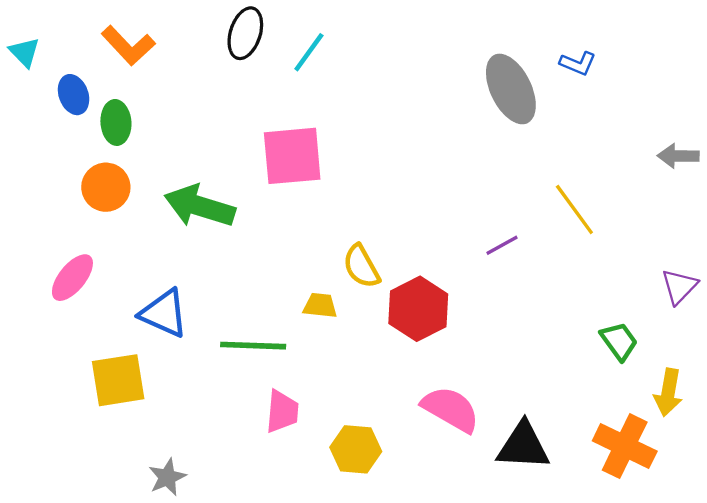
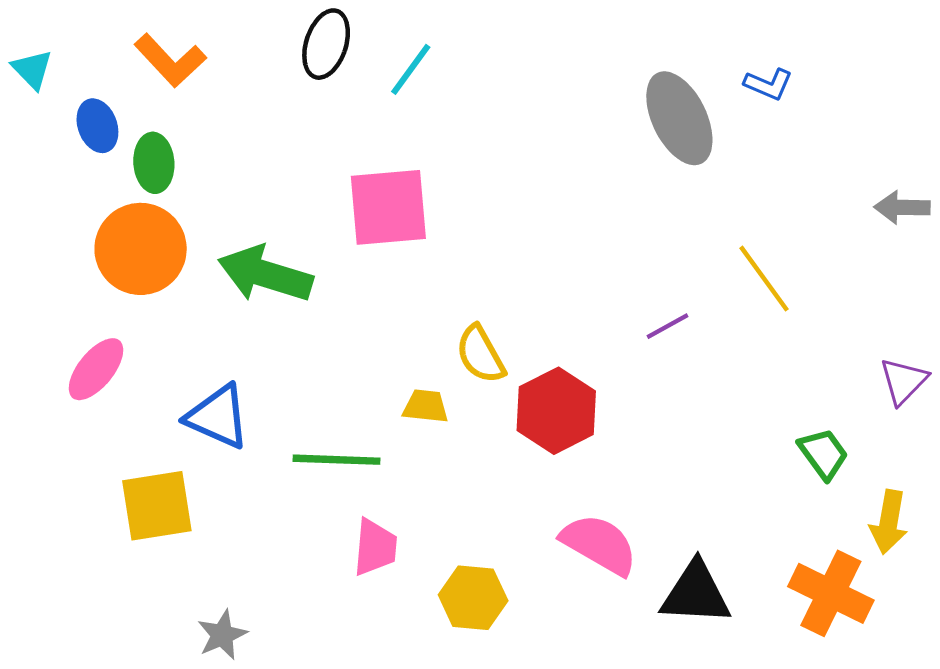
orange circle: (106, 187) -> (141, 249), size x1.4

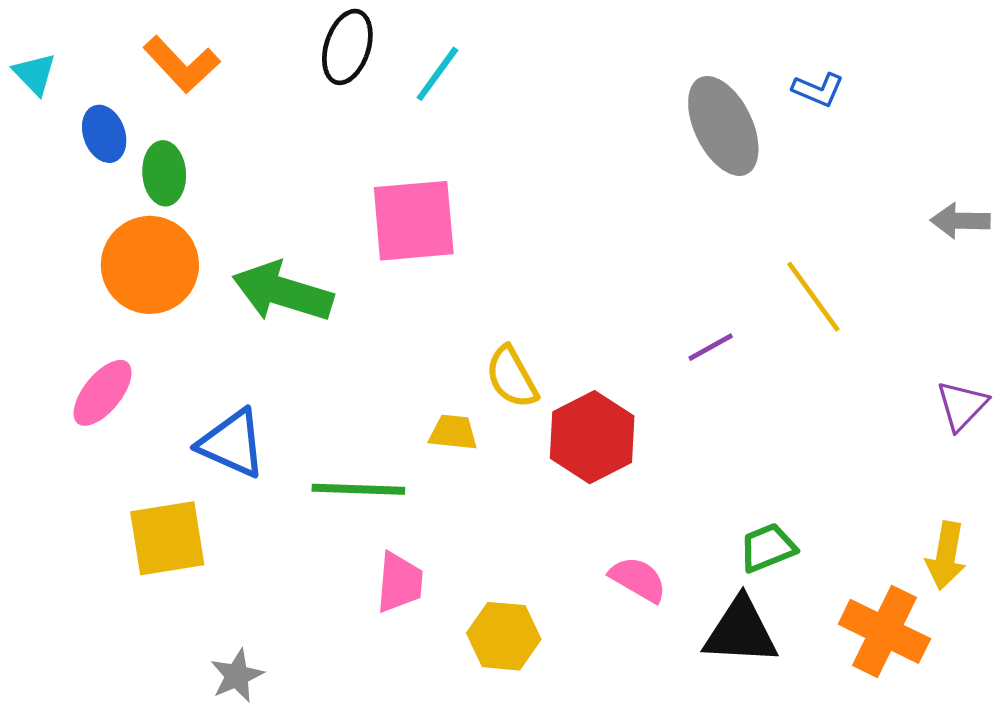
green trapezoid: (823, 454) -> (768, 548), moved, turned -76
pink semicircle: (599, 544) -> (638, 579), size x0.7

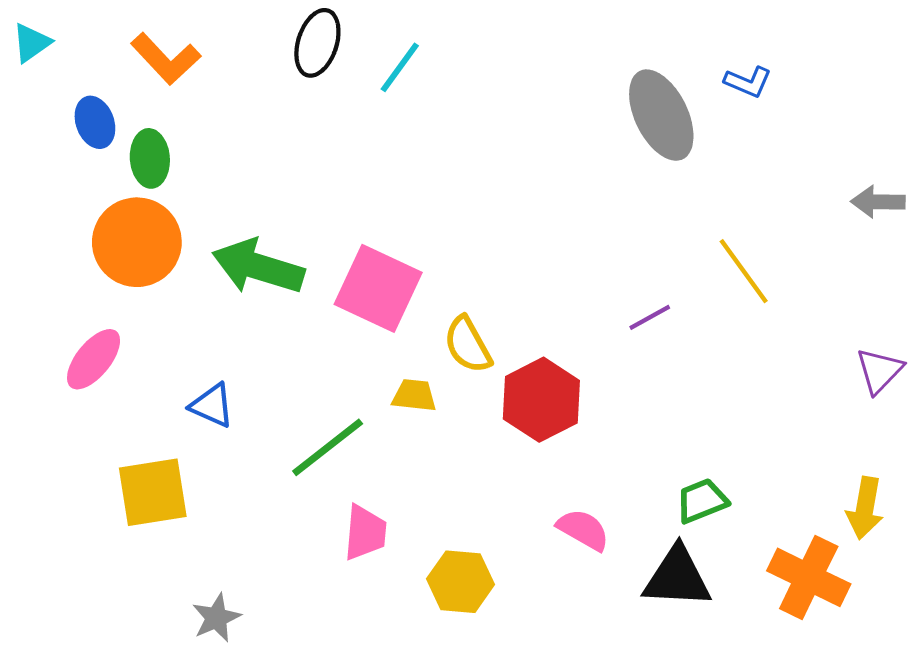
cyan triangle: (35, 74) -> (31, 43), moved, turned 39
pink square: (414, 221) -> (378, 288), moved, turned 30
blue triangle: (232, 443) -> (212, 405), size x0.7
green line: (358, 489) -> (328, 447), turned -40

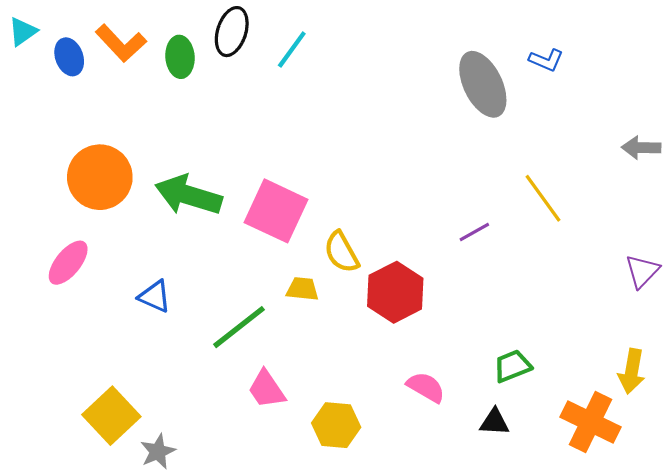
blue ellipse: (95, 122) -> (69, 57), moved
green ellipse: (150, 158) -> (180, 57), moved
yellow square: (153, 492) -> (111, 416), moved, turned -34
pink trapezoid: (365, 533) -> (267, 389), turned 141
black triangle: (677, 577) -> (494, 422), size x0.6

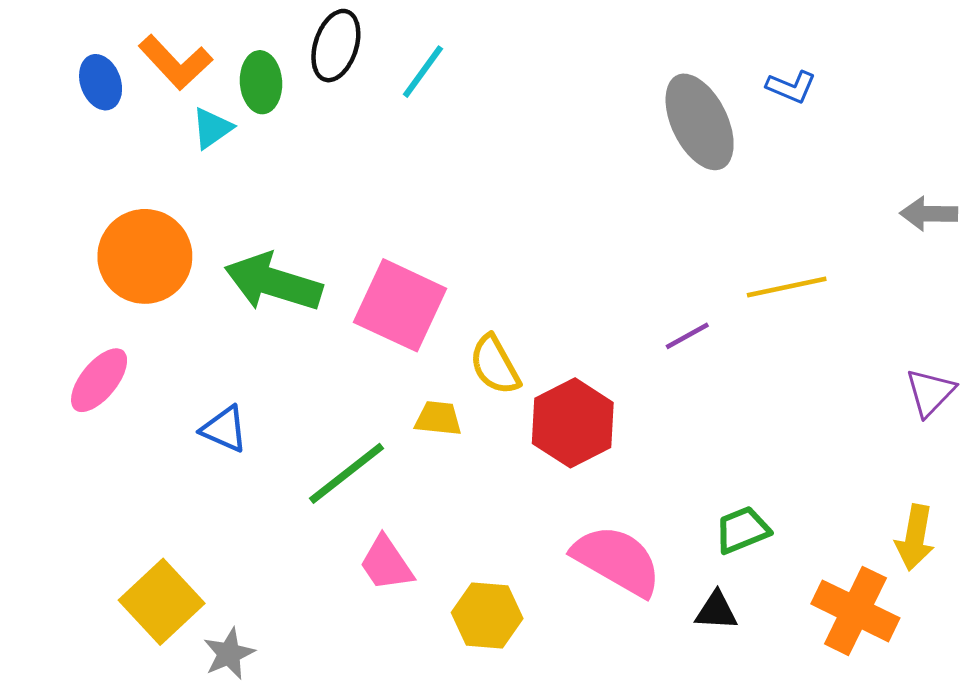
cyan triangle: (23, 32) -> (212, 128), moved
yellow line: (543, 198) -> (787, 287), turned -66
pink semicircle: (426, 387) -> (617, 560), size x1.6

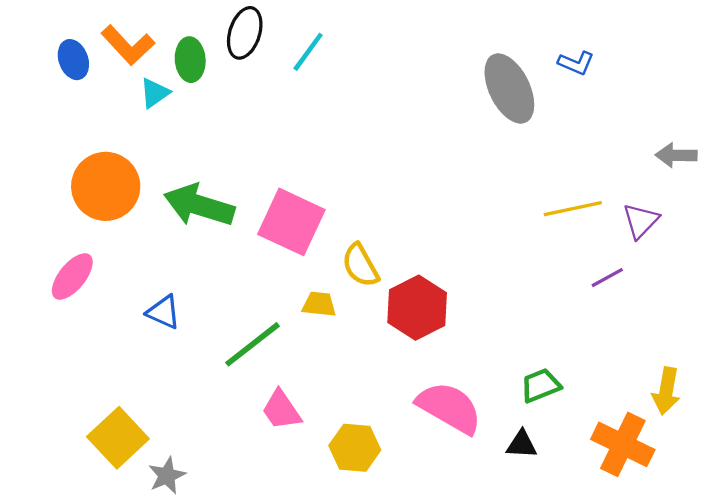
purple line: (687, 336) -> (607, 278), moved
purple triangle: (930, 392) -> (641, 221), moved

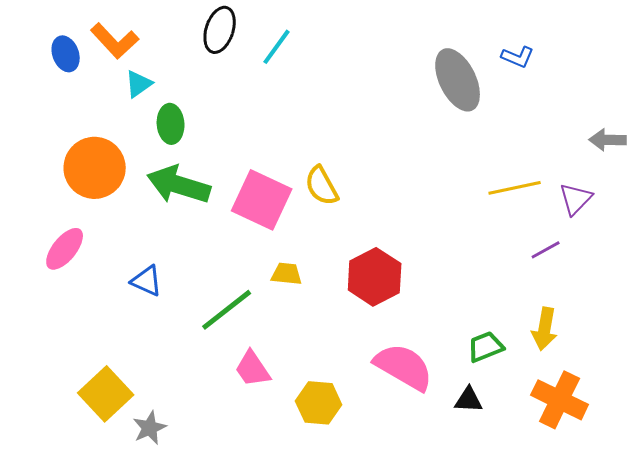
green ellipse: (190, 60) -> (171, 124), moved
yellow semicircle: (360, 265) -> (322, 186), moved
yellow arrow: (666, 391) -> (545, 329), moved

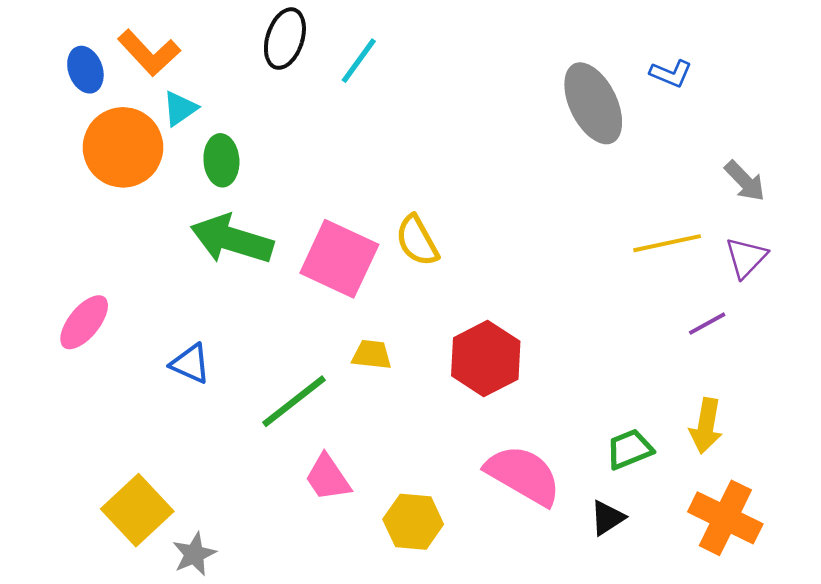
gray arrow: (608, 140) -> (745, 181), moved, turned -135
orange circle: (95, 168) -> (123, 147), moved
black triangle: (469, 400) -> (607, 518), turned -36

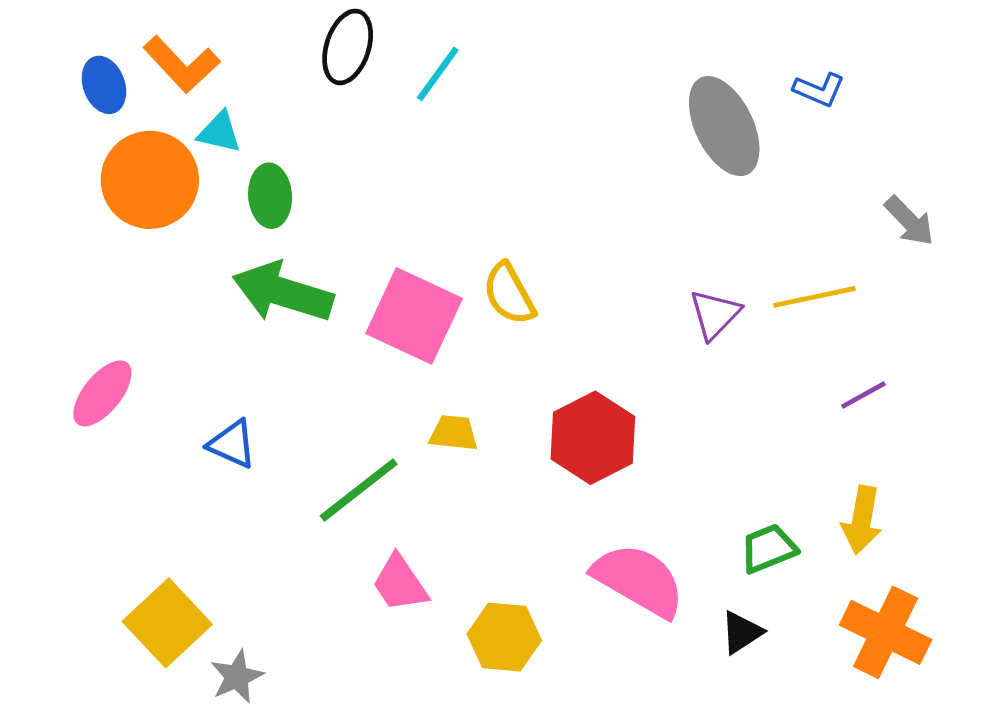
cyan triangle: (180, 109) -> (219, 132), turned 48
purple triangle: (746, 257) -> (715, 314), moved

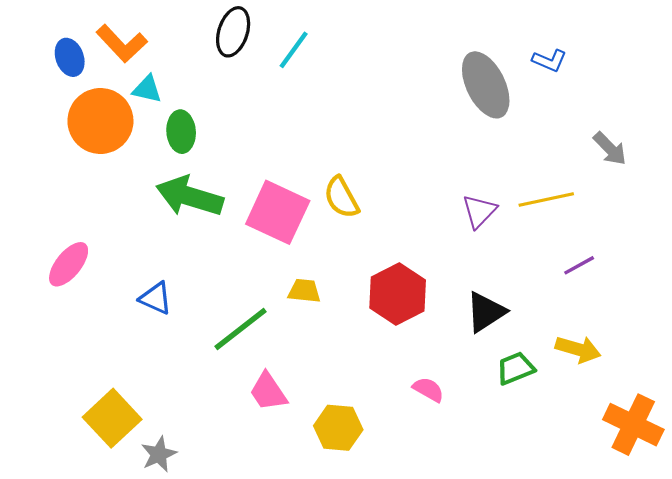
yellow arrow: (862, 520) -> (578, 349), turned -84
pink semicircle: (639, 580) -> (428, 390), size x0.5
black triangle: (742, 632) -> (486, 312), moved, size x1.4
orange cross: (886, 632) -> (633, 425), moved

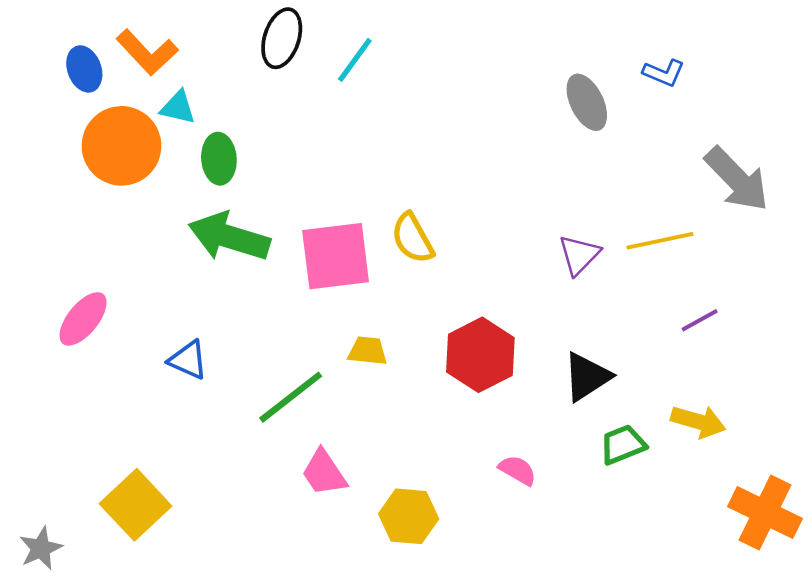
gray ellipse: (486, 85) -> (587, 102), size x0.7
gray arrow: (610, 149) -> (737, 179), size x1.6
pink square: (278, 212) -> (336, 256), turned -32
gray star: (159, 454) -> (41, 548), moved

